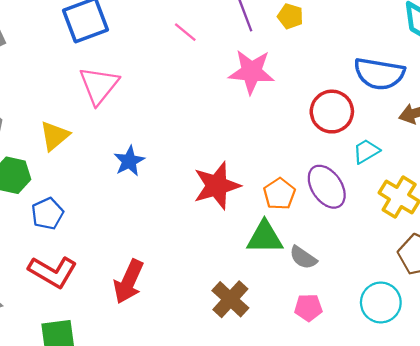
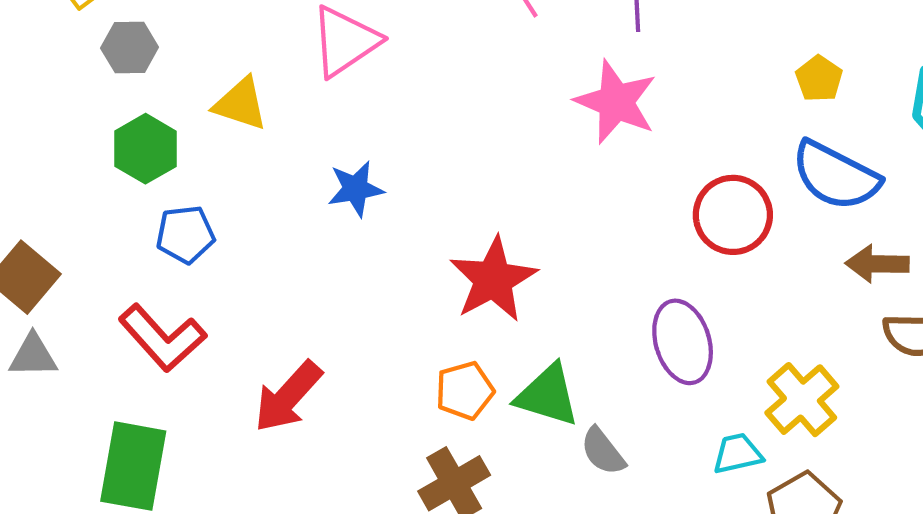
yellow pentagon: (290, 16) -> (819, 79), moved
yellow triangle: (55, 136) -> (241, 104), turned 40
cyan trapezoid: (366, 151) -> (738, 454), moved
red star: (217, 186) -> (493, 279), turned -30
orange pentagon: (279, 194) -> (465, 391), moved

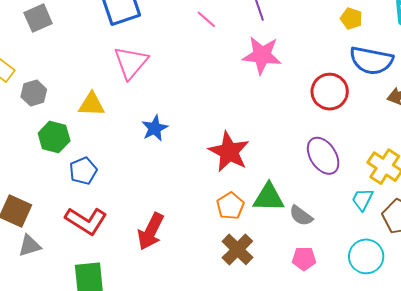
cyan trapezoid: (738, 454) -> (362, 199), turned -35

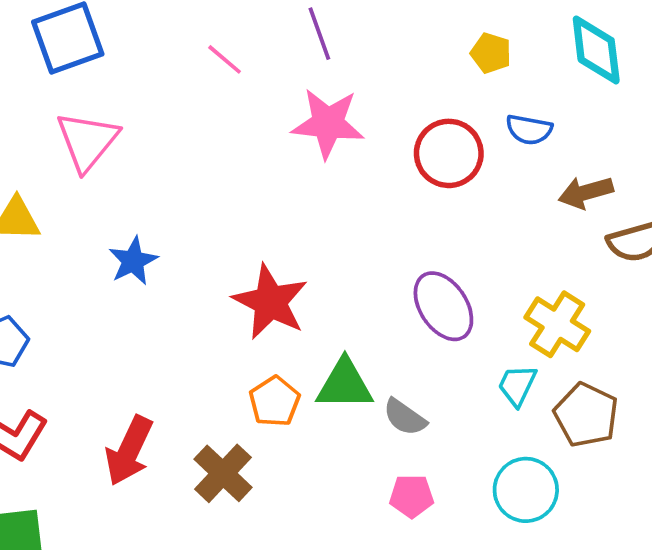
blue semicircle: (371, 61) -> (529, 130), size x0.6
red circle: (330, 92) -> (449, 153), moved
brown cross: (237, 249) -> (223, 473), moved

